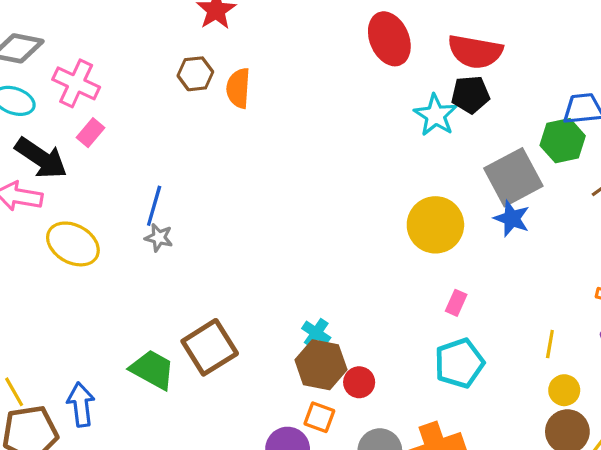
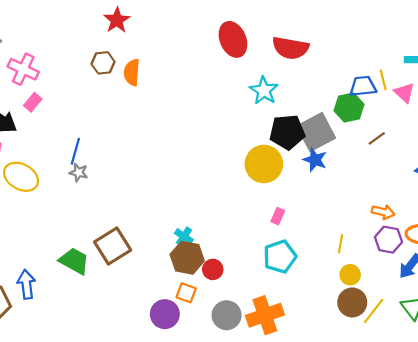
black pentagon: (470, 94) -> (287, 132), moved, size x1.4

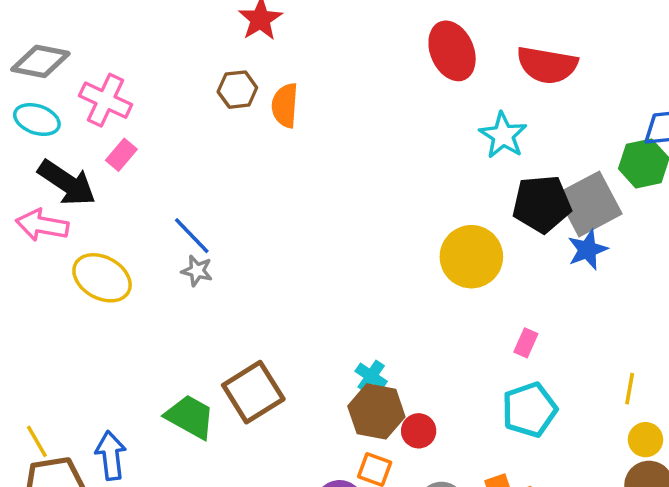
blue line: (75, 151) -> (192, 236), turned -60
blue star: (315, 160) -> (587, 250), turned 30
yellow circle: (264, 164) -> (471, 257), moved

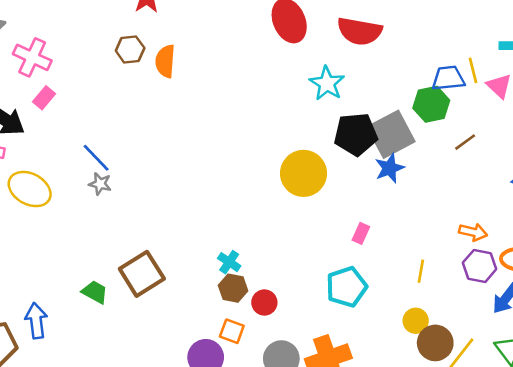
pink rectangle: (526, 343) -> (361, 233), moved
brown hexagon: (376, 411) -> (233, 288), size x0.7
green trapezoid: (190, 417) -> (95, 292), size x0.7
yellow circle: (646, 440) -> (416, 321), moved

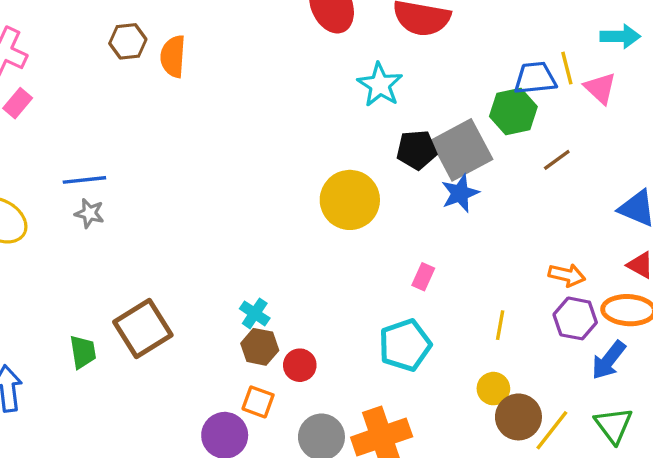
black pentagon: (356, 134) -> (417, 150), size x0.7
blue line: (96, 158) -> (84, 180), turned -52
green trapezoid: (95, 292) -> (83, 352), turned 52

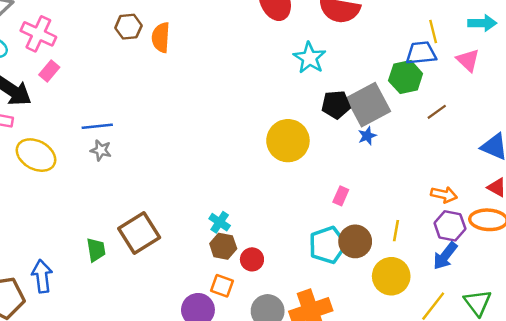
yellow line: (567, 68) -> (433, 31), moved
blue star: (460, 193) -> (367, 136), size x0.7
blue arrow: (609, 360) -> (445, 256), moved
yellow circle: (493, 389) -> (391, 276), size x1.6
brown circle: (518, 417) -> (355, 241), moved

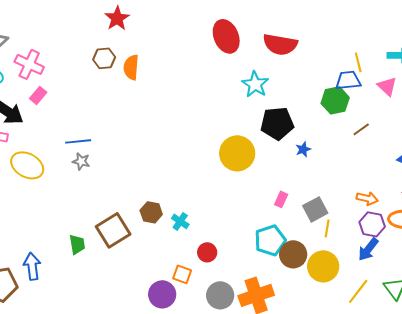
black pentagon: (336, 105) -> (277, 123), size x1.4
gray square: (368, 105) -> (315, 209), moved, size x0.7
brown circle: (355, 241) -> (293, 254), moved
brown hexagon: (223, 246) -> (151, 212), moved

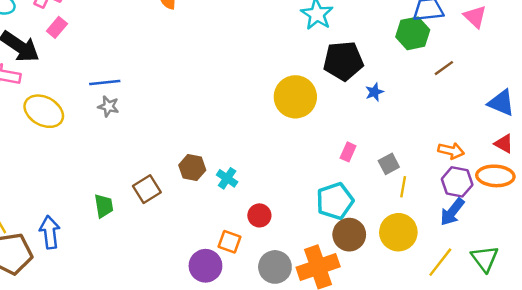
gray square: (315, 209) -> (389, 164), size x0.7
brown square: (113, 230) -> (147, 189), size x0.7
brown circle: (293, 254) -> (349, 235), moved

